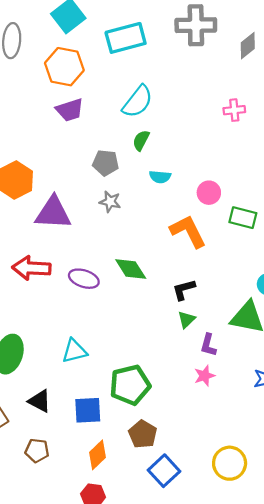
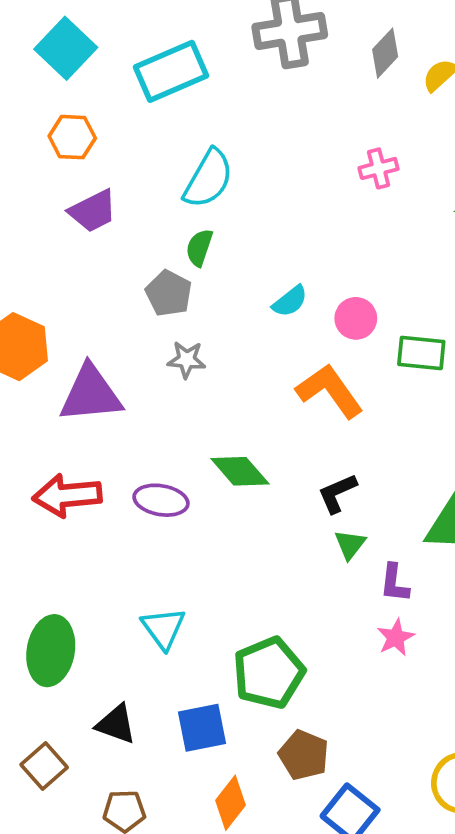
orange hexagon: (64, 67) -> (72, 137), size x0.7
green semicircle: (141, 140) -> (199, 248), moved
gray pentagon: (106, 163) -> (169, 293), turned 30
cyan semicircle: (160, 177) -> (290, 301), moved, turned -35
cyan triangle: (74, 351) -> (163, 628), turned -44

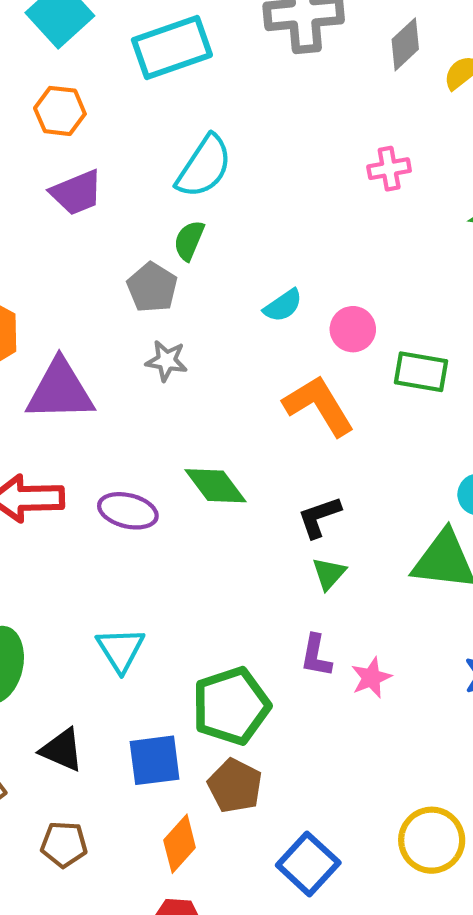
purple L-shape: (394, 583) -> (316, 656), moved
brown pentagon: (304, 755) -> (235, 786), moved

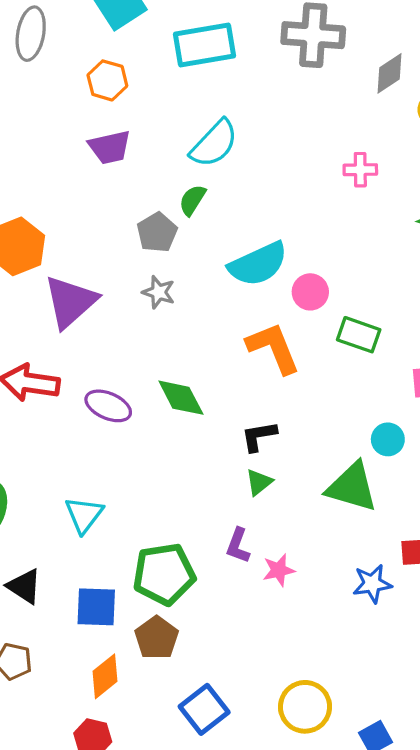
cyan semicircle: (283, 306) -> (258, 264), size x1.8
purple triangle: (60, 390) -> (70, 302), turned -50

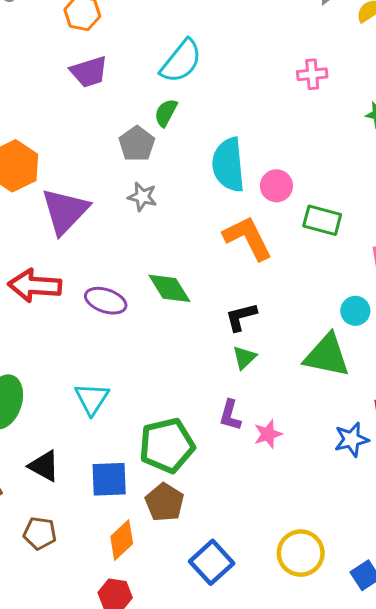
cyan semicircle: (258, 264) -> (228, 165), turned 114

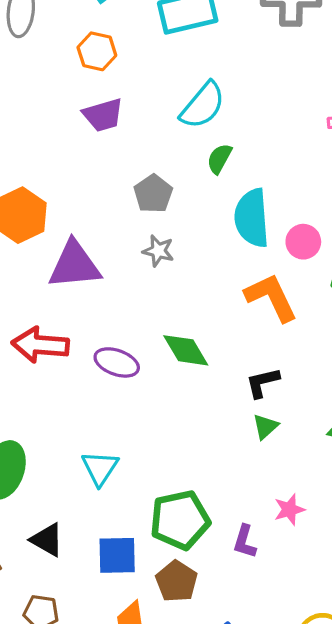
green semicircle: (166, 113) -> (219, 159), moved
purple triangle: (65, 211) -> (74, 265), turned 40
purple L-shape: (230, 415) -> (245, 542), moved

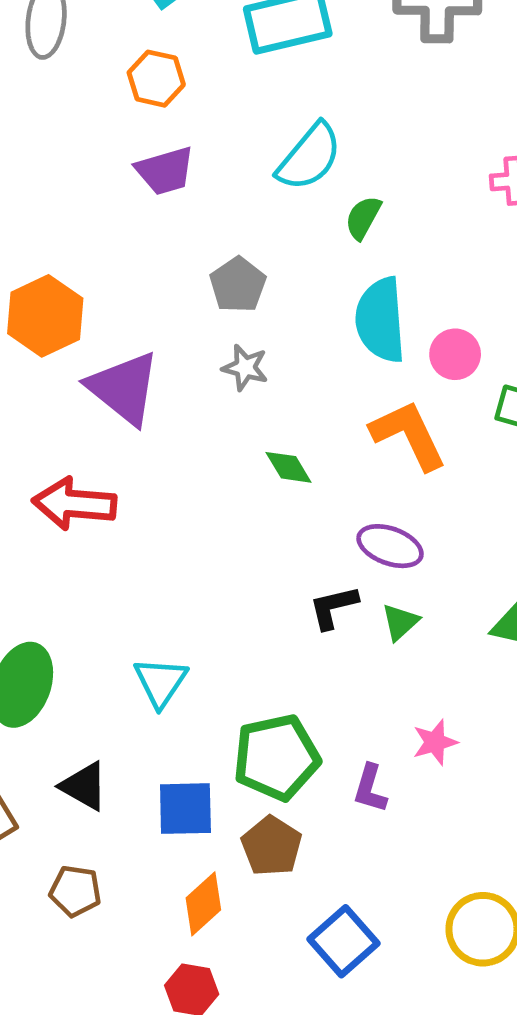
green semicircle: (219, 159) -> (363, 218), moved
purple triangle: (74, 265) -> (124, 388), turned 44
green diamond: (186, 350) -> (289, 467), moved, size x0.7
purple ellipse: (117, 362) -> (390, 546), moved
black L-shape: (263, 383) -> (333, 607), moved

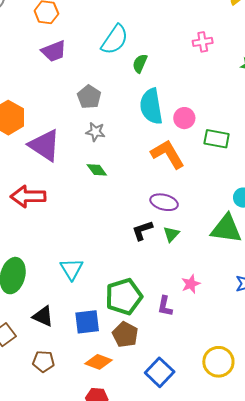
green diamond: (289, 467) -> (97, 170), moved
orange diamond: (203, 904) -> (98, 362), turned 68

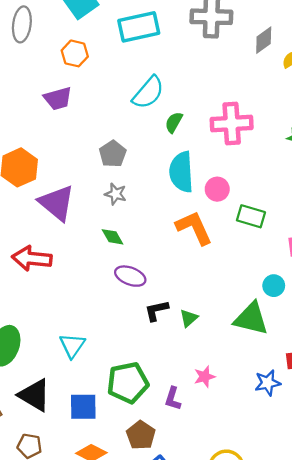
pink cross: (203, 42) -> (232, 123), moved, size x1.8
purple trapezoid: (54, 51) -> (58, 98), moved
purple ellipse: (164, 202) -> (130, 276), moved
black triangle: (43, 316) -> (34, 395), size x1.4
brown pentagon: (125, 335) -> (141, 435), moved

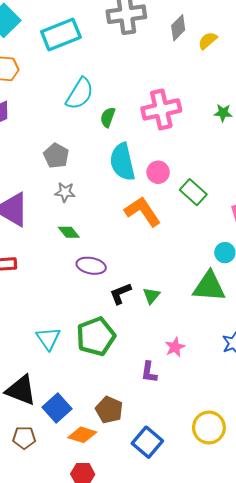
green rectangle: (251, 216) -> (193, 192), turned 35
green pentagon: (128, 383) -> (96, 336), moved
blue square: (83, 407) -> (57, 408), moved, turned -32
brown pentagon: (141, 435) -> (109, 410), moved

